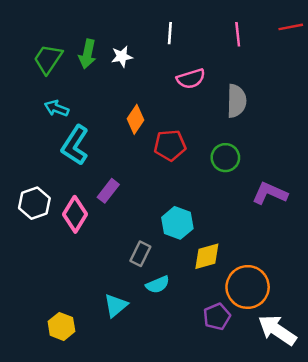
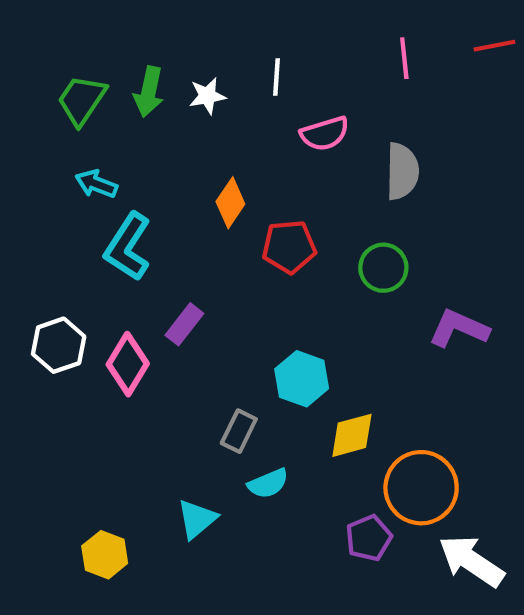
white line: (170, 33) -> (277, 77), moved

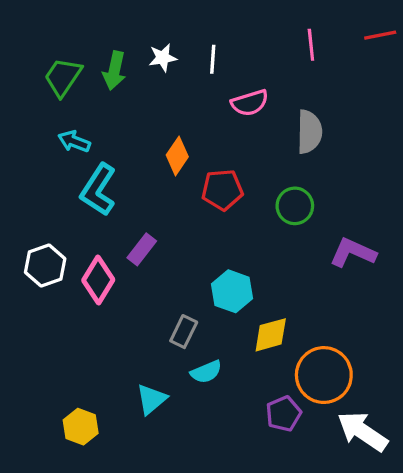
white star: (207, 96) -> (163, 58), moved

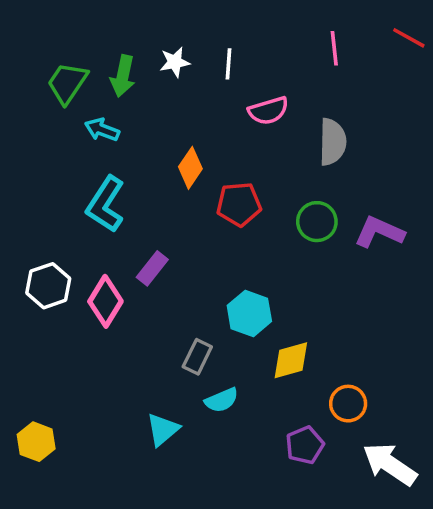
red line: (380, 35) -> (409, 38), turned 40
cyan arrow: (74, 141) -> (102, 130), moved
purple L-shape: (353, 253) -> (379, 232), moved
orange circle: (324, 375) -> (348, 404), size x0.6
yellow hexagon: (81, 427) -> (36, 442), moved

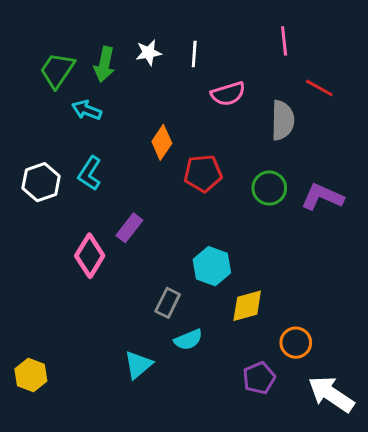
red line: (409, 38) -> (319, 88), moved
cyan L-shape: (105, 204) -> (90, 173), size x0.7
white hexagon: (48, 286) -> (41, 182), moved

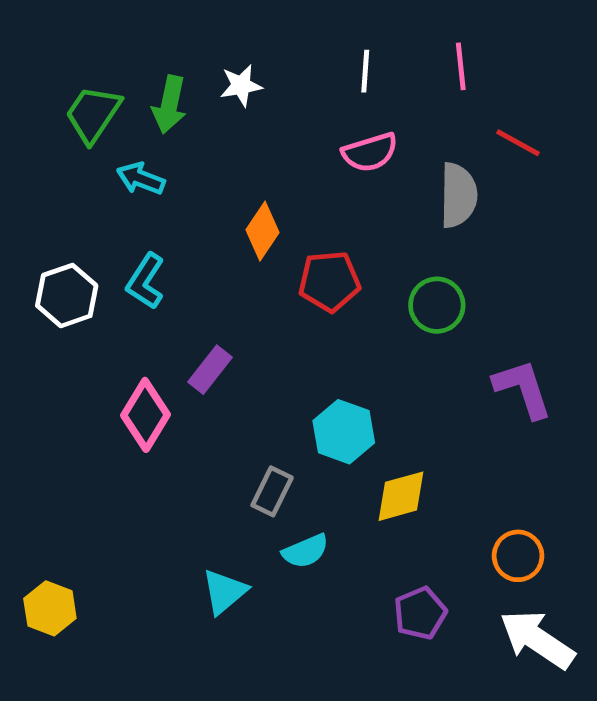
white line: (194, 54) -> (365, 71), moved
purple L-shape: (322, 197) -> (523, 389), moved, turned 48
orange circle: (296, 343) -> (518, 556), moved

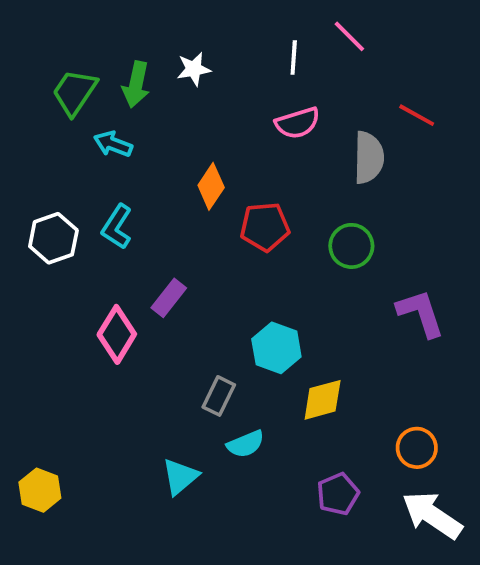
pink line: (461, 66) -> (349, 36), moved, turned -39

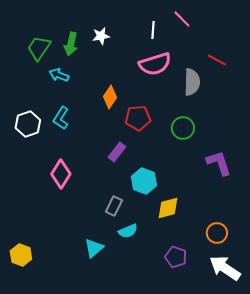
pink semicircle: (298, 123) -> (155, 64), size x1.4
purple rectangle: (169, 298) -> (117, 152), moved
purple pentagon: (338, 494) -> (176, 257), turned -30

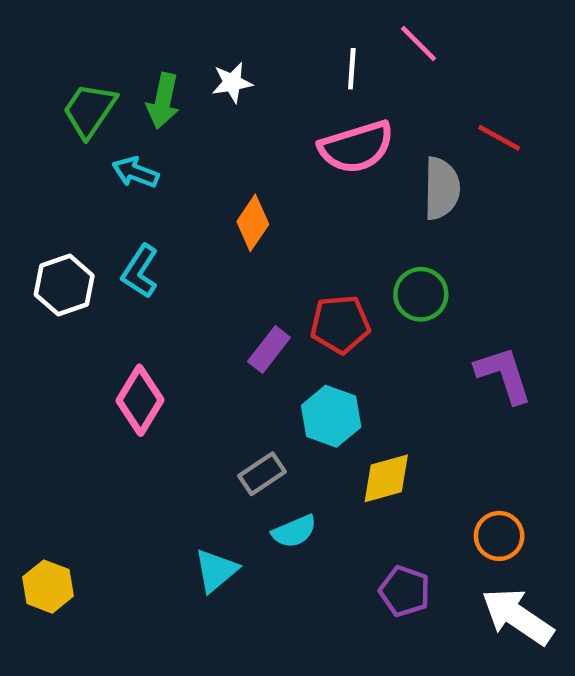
red pentagon: (138, 118) -> (340, 324), moved
gray rectangle: (114, 206) -> (262, 474), turned 30

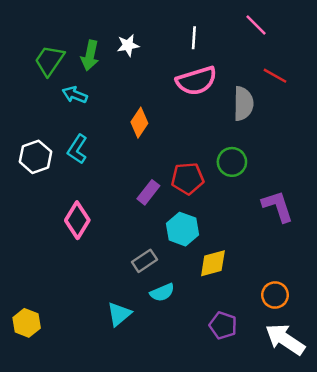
pink line: (419, 43) -> (256, 25), moved

